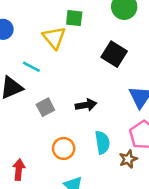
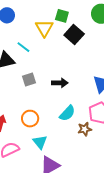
black square: (114, 54) -> (74, 34), moved
cyan semicircle: (102, 142) -> (67, 113), turned 42
orange circle: (64, 148) -> (30, 119), moved

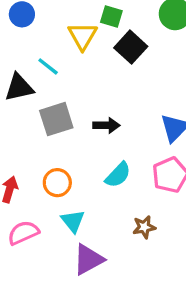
gray square: (29, 79) -> (56, 119), size x1.5
brown star: (85, 129) -> (144, 227), moved

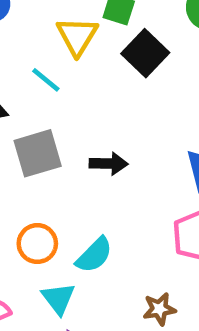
cyan line: (48, 66) -> (46, 80), moved
cyan semicircle: (118, 175) -> (94, 255), moved

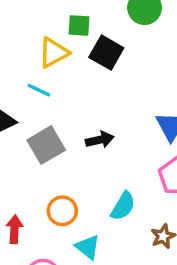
yellow triangle: (77, 36) -> (54, 53), turned 44
cyan semicircle: (94, 255) -> (123, 206), moved

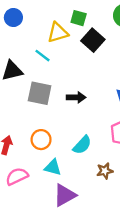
gray square: (46, 145) -> (40, 93), turned 30
cyan triangle: (88, 247) -> (53, 167), turned -36

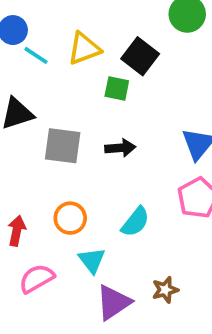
green square: (79, 18) -> (117, 89), moved
cyan line: (42, 56) -> (36, 55), moved
cyan triangle: (53, 167) -> (92, 260), turned 42
brown star: (105, 171) -> (165, 290), moved

